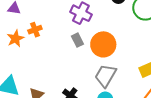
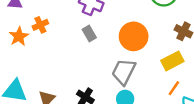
orange circle: (103, 44) -> (134, 36), moved

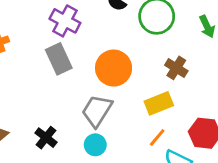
gray rectangle: (89, 33) -> (59, 59), size x1.5

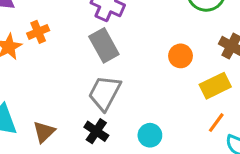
orange circle: (114, 68) -> (181, 56), moved, size x0.6
gray trapezoid: (97, 111) -> (105, 93), moved

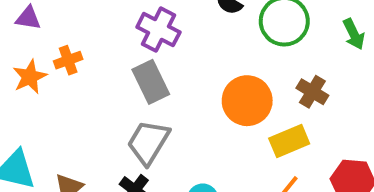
orange circle: (181, 56) -> (247, 101), size x1.6

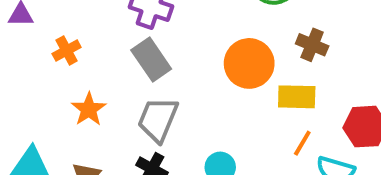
orange star: (30, 77) -> (89, 109), moved
yellow rectangle: (289, 141) -> (297, 97), turned 33

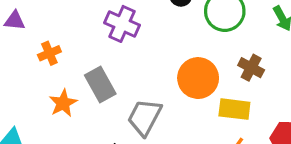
gray rectangle: (151, 59) -> (100, 84), moved
gray trapezoid: (158, 119) -> (145, 117), moved

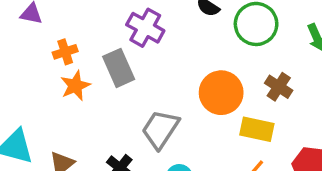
gray rectangle: (100, 84) -> (119, 68), moved
orange star: (63, 103) -> (75, 86), moved

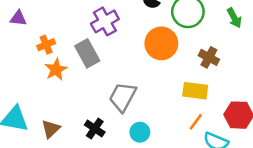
purple cross: (145, 28) -> (105, 21), turned 36
orange circle: (221, 93) -> (161, 43), moved

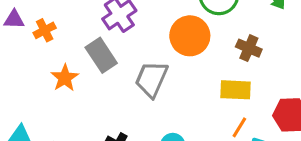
orange cross: (46, 45) -> (45, 30), moved
gray trapezoid: (123, 97) -> (151, 79), moved

